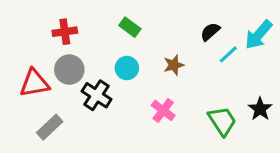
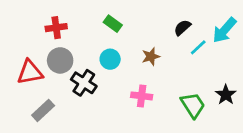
pink cross: (163, 110) -> (142, 96), turned -30

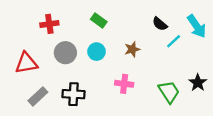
black semicircle: (182, 28) -> (160, 24), turned -98
cyan arrow: (224, 30) -> (197, 26), turned -75
gray circle: (60, 60) -> (65, 53), moved
black cross: (84, 83) -> (73, 94), moved, turned -30

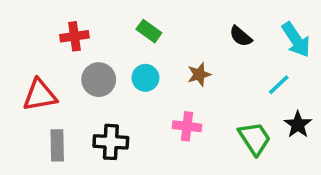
cyan line: (174, 41) -> (279, 85), moved
gray rectangle: (38, 96) -> (57, 145), turned -48

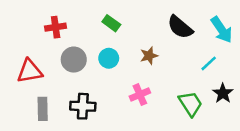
black semicircle: (241, 36) -> (180, 27), size x1.5
pink cross: (187, 126) -> (140, 95), turned -30

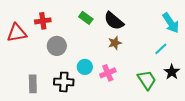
black semicircle: (180, 27) -> (114, 21), moved
cyan circle: (109, 58) -> (85, 67), moved
red triangle: (30, 71) -> (17, 33), moved

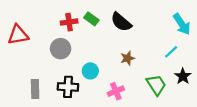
red cross: (43, 21) -> (69, 22), moved
brown star: (115, 43) -> (128, 58), moved
pink cross: (108, 73) -> (116, 91), moved

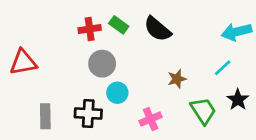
cyan arrow: (182, 24) -> (236, 32), turned 110
red triangle: (18, 35) -> (23, 62), moved
gray circle: (61, 49) -> (102, 64), moved
brown star: (128, 58) -> (177, 79), moved

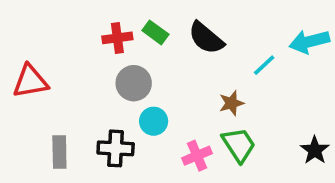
cyan line: (223, 68) -> (264, 65), moved
black star: (238, 100) -> (315, 150), moved
green trapezoid: (203, 111) -> (239, 145), moved

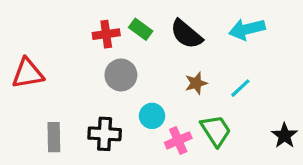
cyan arrow: (309, 42) -> (247, 29), moved
cyan line: (264, 65) -> (240, 88), moved
brown star: (231, 103) -> (196, 83), moved
cyan circle: (154, 121) -> (152, 116), moved

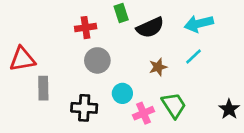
green rectangle: (141, 29) -> (121, 13), moved, turned 36
black semicircle: (186, 34) -> (150, 28), turned -64
cyan line: (240, 88) -> (194, 56), moved
gray rectangle: (54, 137) -> (43, 88), moved

